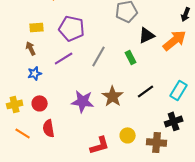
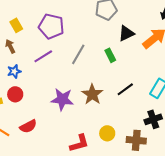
yellow rectangle: (37, 27) -> (16, 25), turned 64
red circle: (40, 103) -> (15, 94), moved
red semicircle: (49, 128) -> (28, 126), turned -108

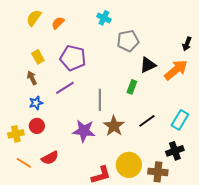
gray line: (78, 54) -> (100, 100), moved, turned -30
green rectangle: (110, 55) -> (132, 87), turned 48
yellow circle: (107, 133) -> (129, 165), size x1.6

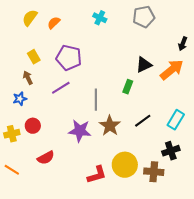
gray pentagon: (128, 41) -> (144, 17), moved
blue star: (36, 103) -> (20, 99), moved
orange line: (24, 163) -> (12, 170), moved

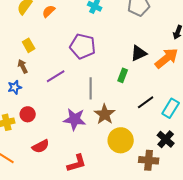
purple pentagon: (69, 58) -> (83, 46), moved
black line: (143, 121) -> (146, 102), moved
black cross: (171, 151) -> (166, 139), turned -30
yellow circle: (125, 165) -> (121, 140), moved
red L-shape: (97, 175) -> (77, 163), moved

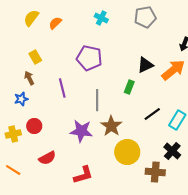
purple line: (56, 76) -> (62, 88), turned -72

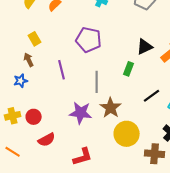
red circle: (34, 126) -> (34, 117), moved

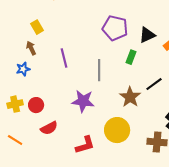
purple pentagon: (89, 40) -> (115, 28), moved
brown star: (111, 108) -> (130, 97), moved
yellow circle: (127, 134) -> (117, 130), moved

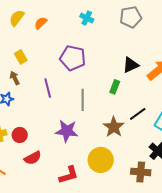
purple pentagon: (115, 28) -> (73, 58), moved

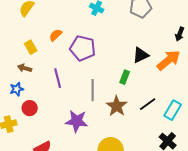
orange semicircle: (41, 23) -> (56, 35), moved
brown arrow: (15, 78) -> (25, 68), turned -48
brown star: (114, 127) -> (117, 106), moved
red circle: (20, 135) -> (30, 108), moved

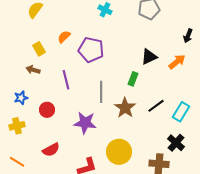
orange arrow: (169, 60) -> (177, 62), size x0.7
blue star: (17, 89) -> (21, 98), moved
red circle: (30, 108) -> (47, 110), moved

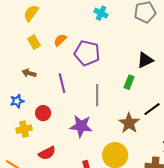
yellow rectangle: (39, 49) -> (34, 42), moved
brown star: (125, 108) -> (129, 123), moved
yellow cross: (17, 126) -> (24, 129), moved

